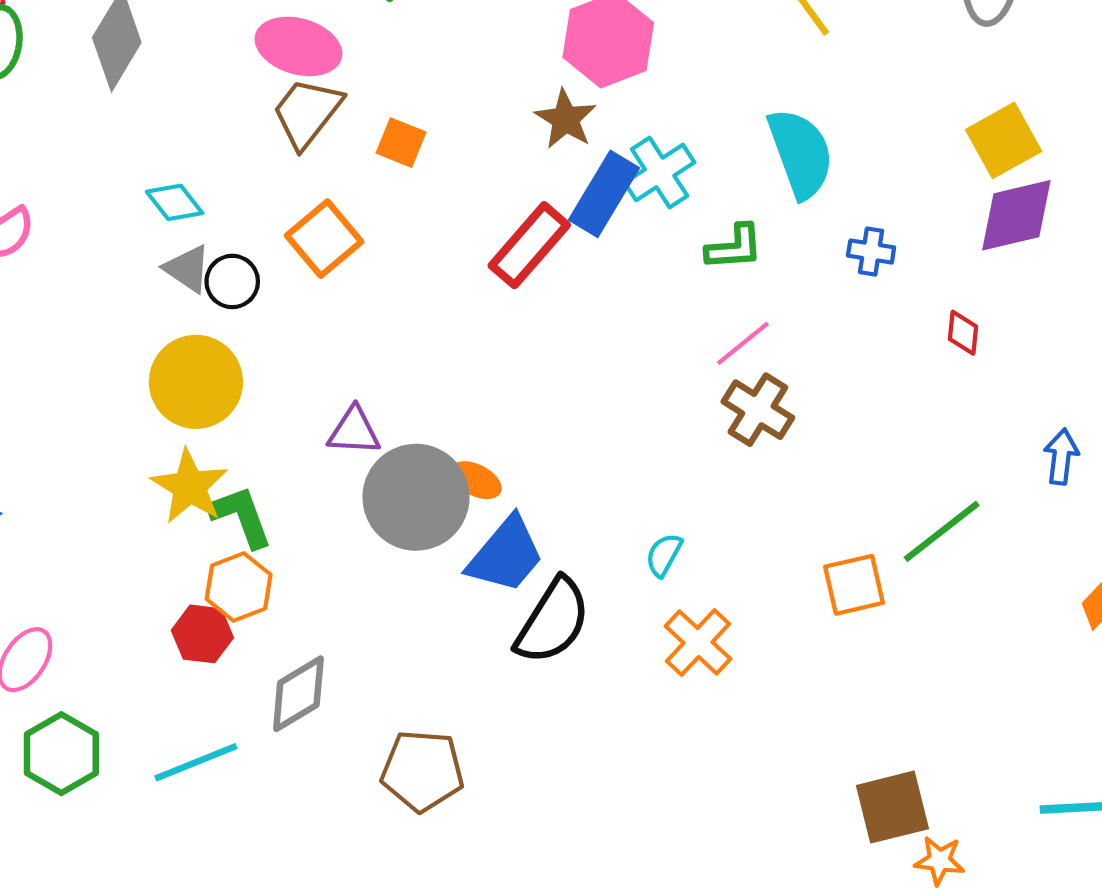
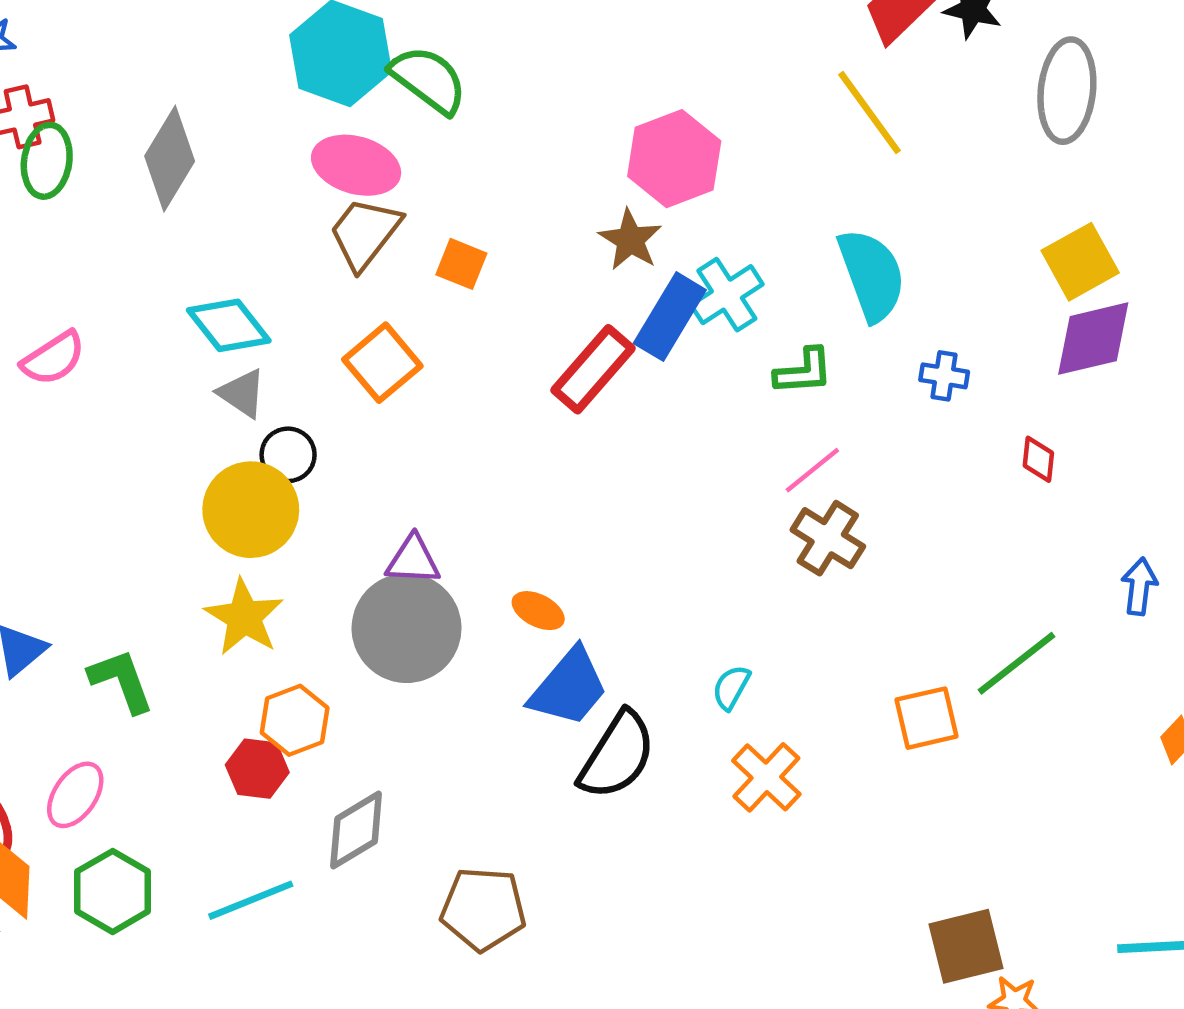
cyan diamond: (175, 202) -> (229, 325), size x1.4
black circle: (232, 281) -> (288, 455), moved
gray circle: (416, 497) -> (407, 628), moved
green L-shape: (241, 516) -> (121, 681), moved

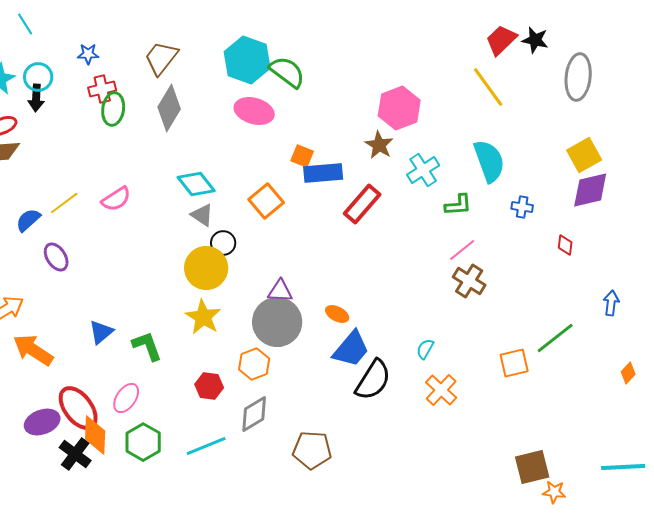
brown trapezoid: (365, 233) -> (161, 58), moved
blue rectangle: (670, 317) -> (323, 173), moved, turned 54
orange hexagon: (295, 720) -> (254, 364), moved

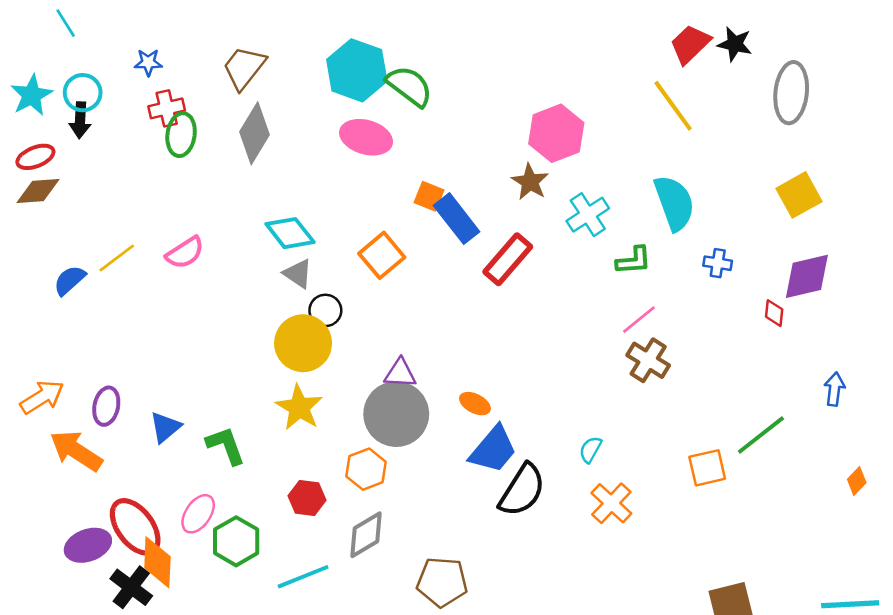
blue rectangle: (323, 173) -> (457, 219), turned 57
purple diamond: (590, 190) -> (807, 276), moved
purple ellipse: (56, 257) -> (106, 406), moved, turned 44
green hexagon: (143, 442) -> (236, 541), moved

